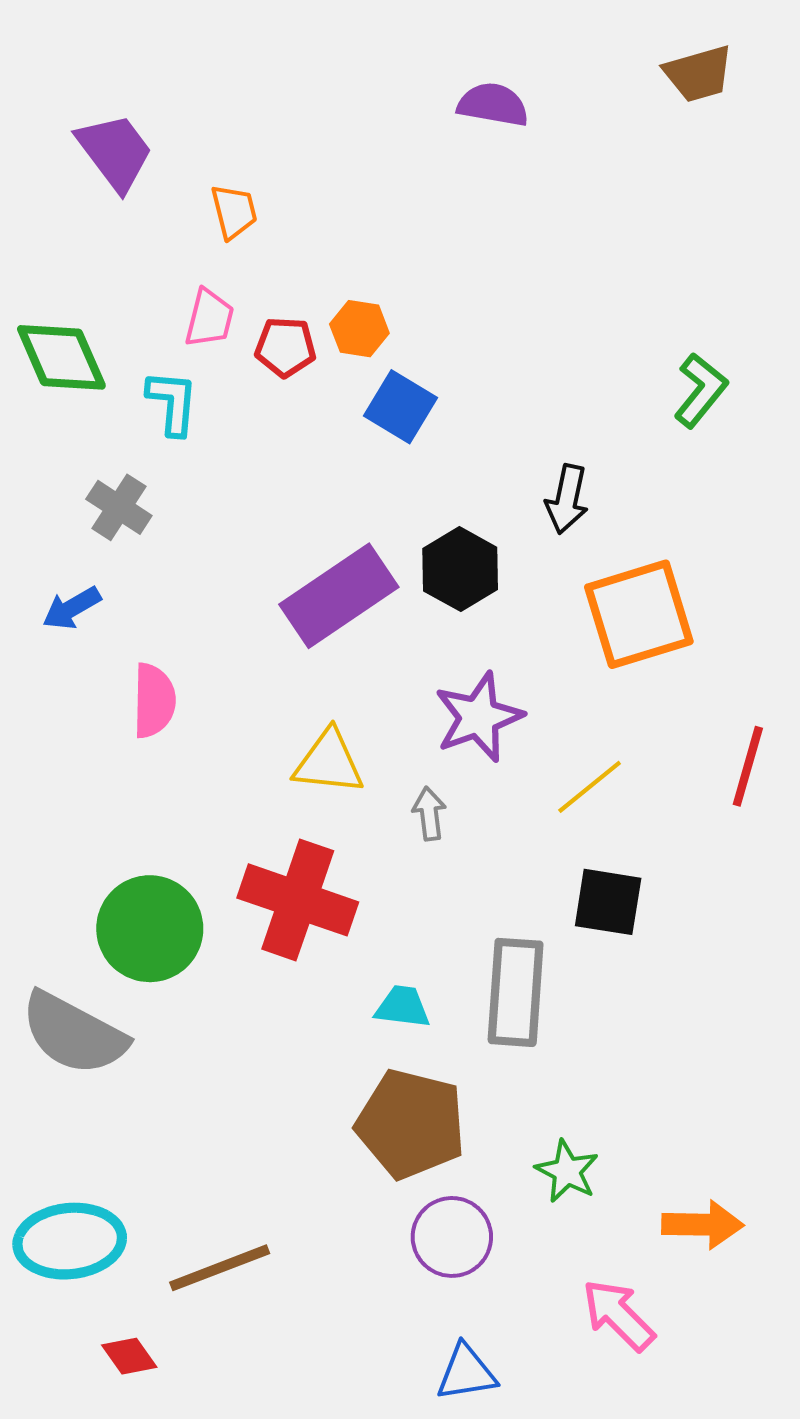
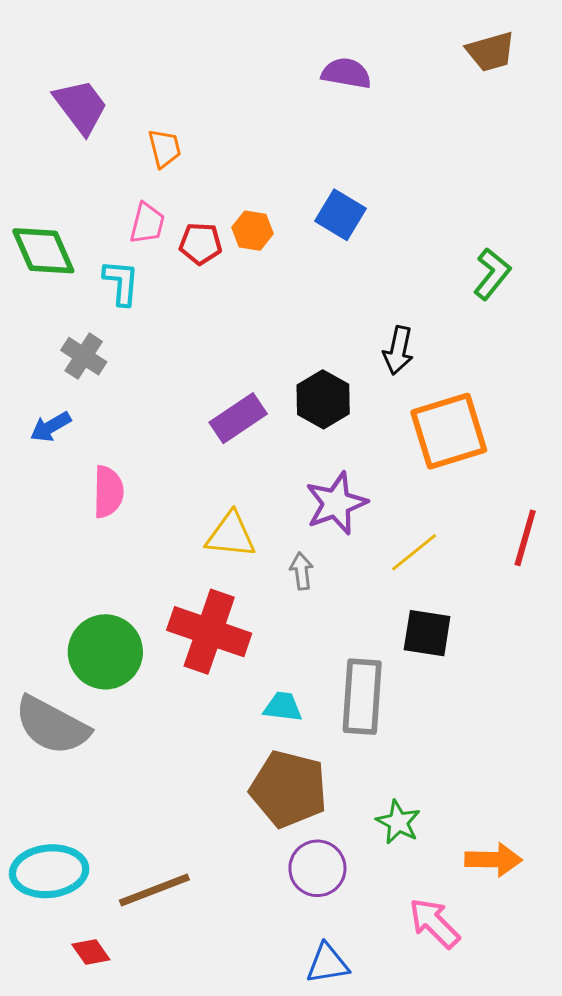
blue square: (401, 407) -> (341, 215), moved
purple rectangle: (339, 596) -> (238, 418), size x0.7

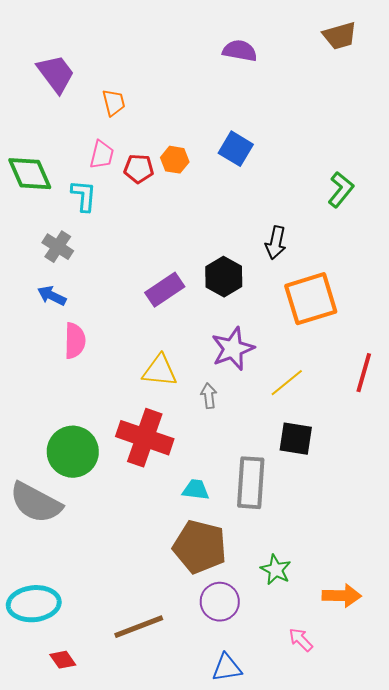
blue arrow: (50, 427) -> (52, 296), moved, turned 56
brown line: (154, 890) -> (139, 627), moved
pink arrow: (434, 923) -> (301, 640), size x0.7

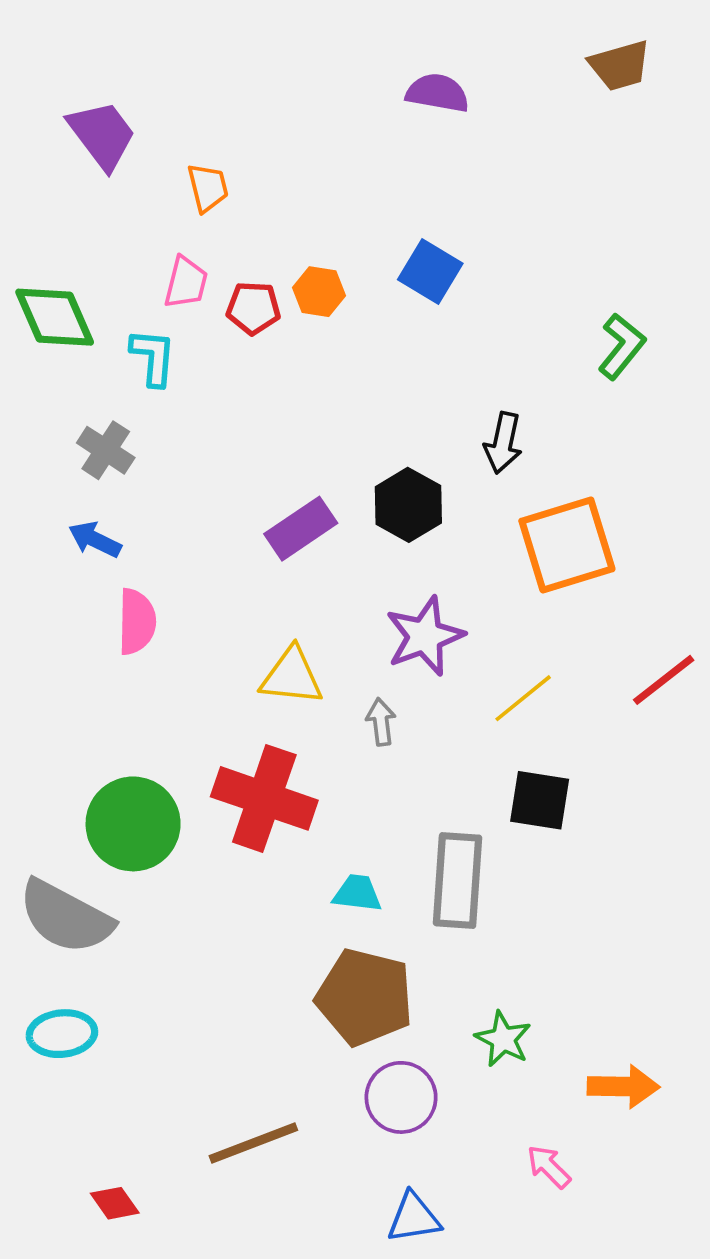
red line: (364, 373) -> (664, 680), turned 36
cyan ellipse: (34, 604) -> (62, 1034), moved, size x0.7

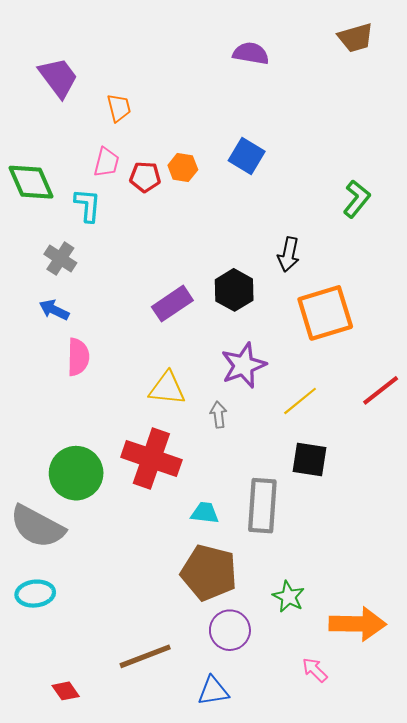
orange arrow: (623, 1086) -> (358, 624), size x1.4
blue triangle: (414, 1218) -> (213, 691), moved

